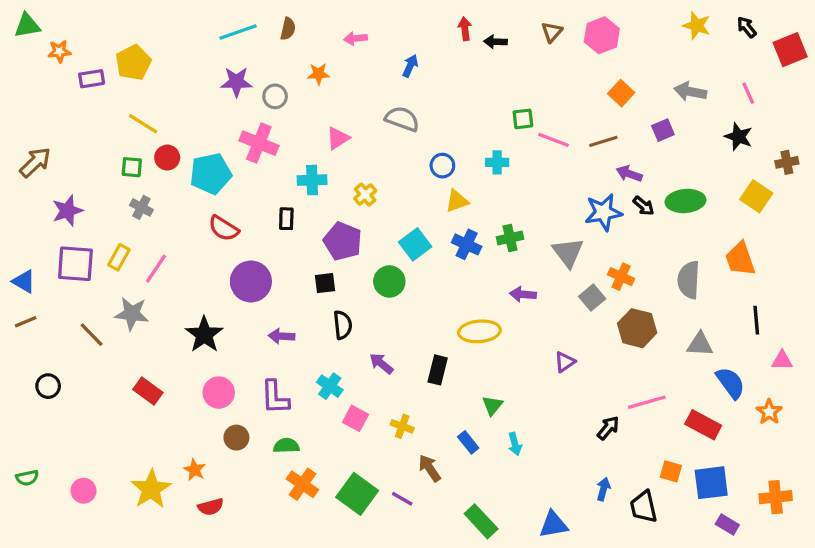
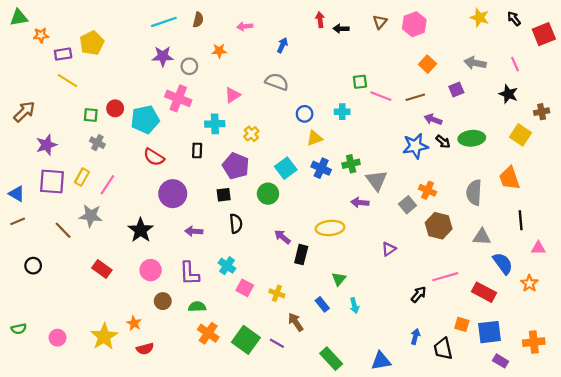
yellow line: (143, 124) -> (67, 81), moved
gray triangle: (568, 252) -> (377, 180), moved
purple arrow: (381, 364) -> (282, 237), moved

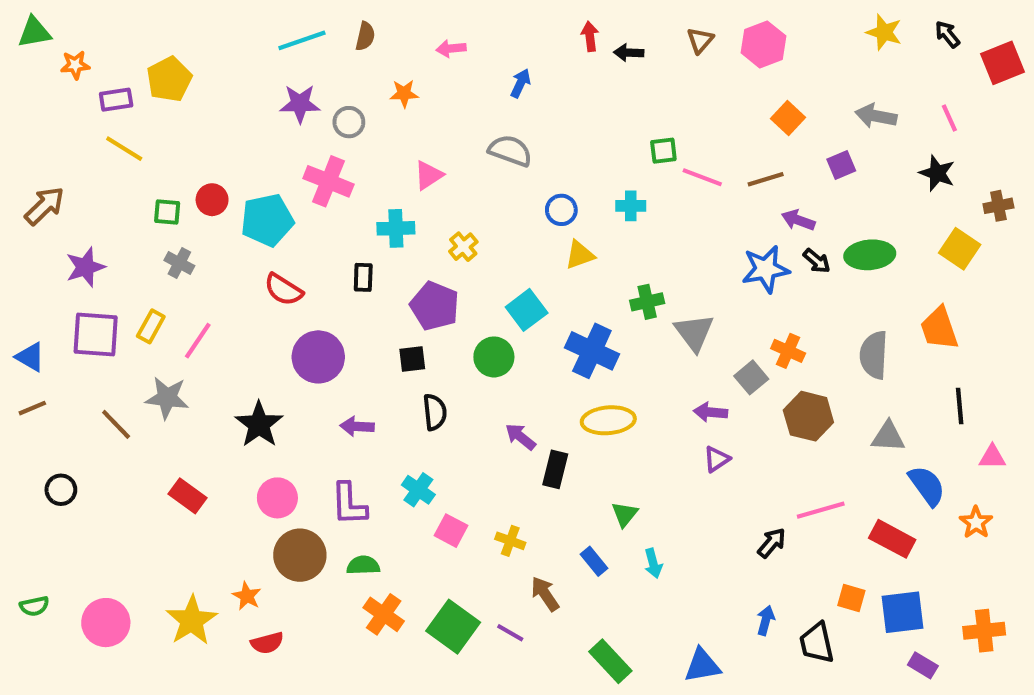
blue cross: (321, 168) -> (592, 351), moved, size x1.4
purple arrow: (360, 203) -> (710, 412), moved
brown circle: (163, 301) -> (300, 555), size x1.6
pink circle: (58, 338) -> (106, 623), size x1.5

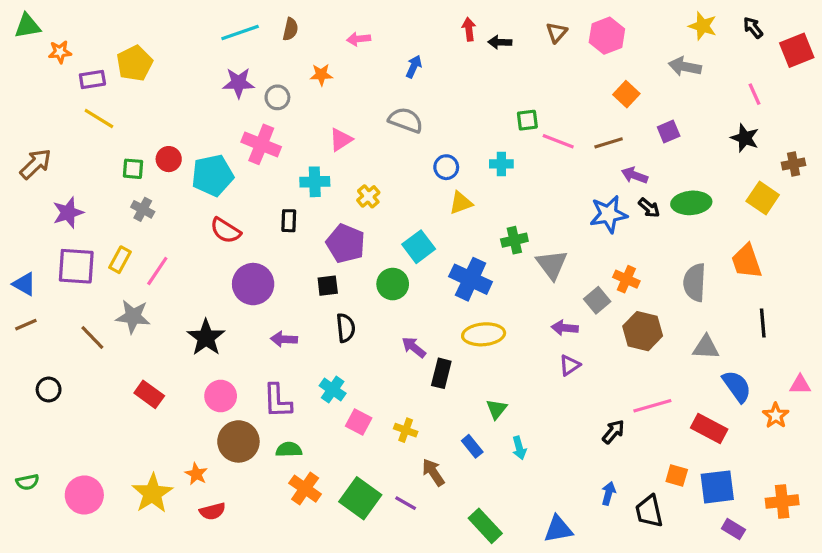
gray arrow: (876, 116) -> (685, 67), moved
pink triangle: (992, 457) -> (800, 385), moved

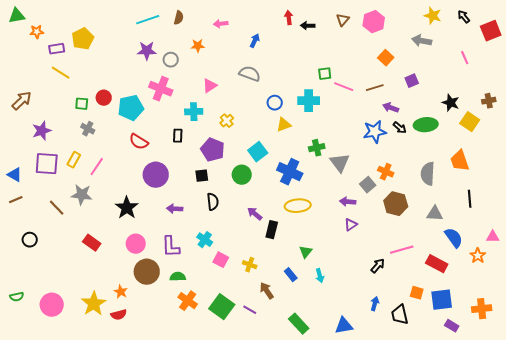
black star: (745, 138) -> (451, 103), moved
cyan cross: (501, 164) -> (309, 101), size x1.5
red semicircle: (213, 511) -> (119, 315), moved

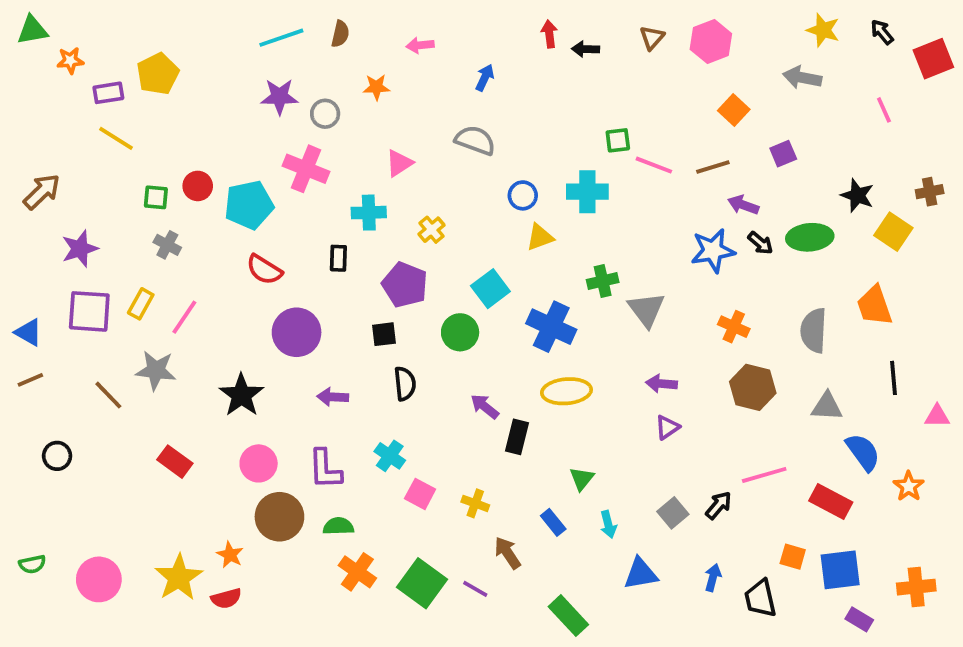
gray square: (368, 185) -> (673, 513), moved
pink triangle: (493, 237) -> (937, 416), moved
blue triangle: (344, 326) -> (641, 574), moved

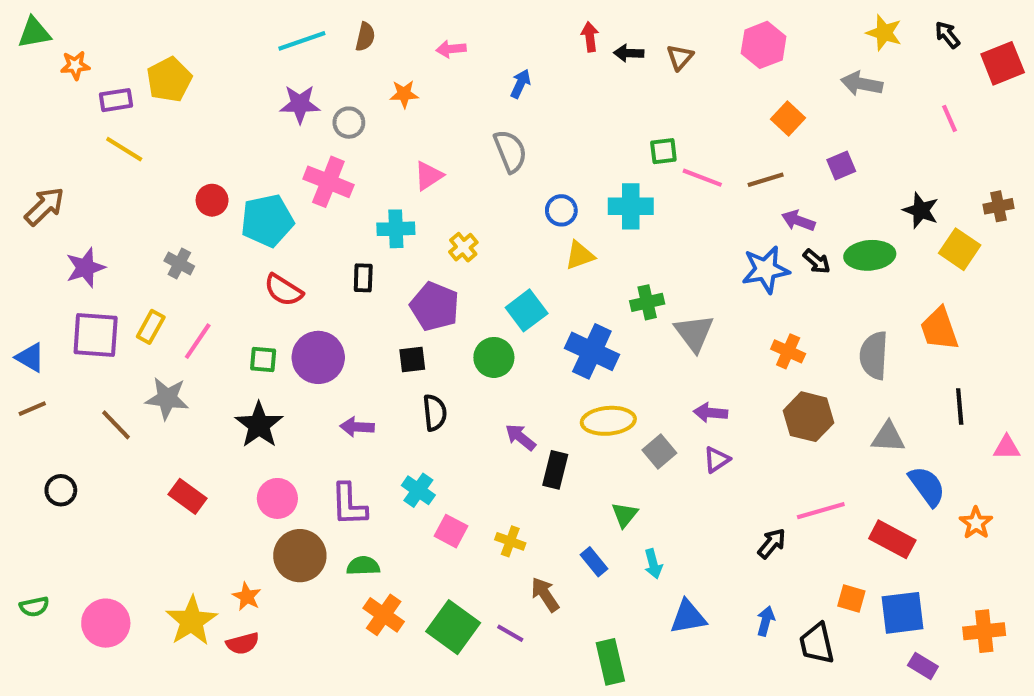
brown triangle: (652, 38) -> (680, 57), moved
gray semicircle: (475, 140) -> (510, 151), turned 48
green square: (156, 197) -> (263, 360), moved
gray square: (673, 513) -> (659, 451), moved
green rectangle: (568, 616) -> (610, 662), turned 30

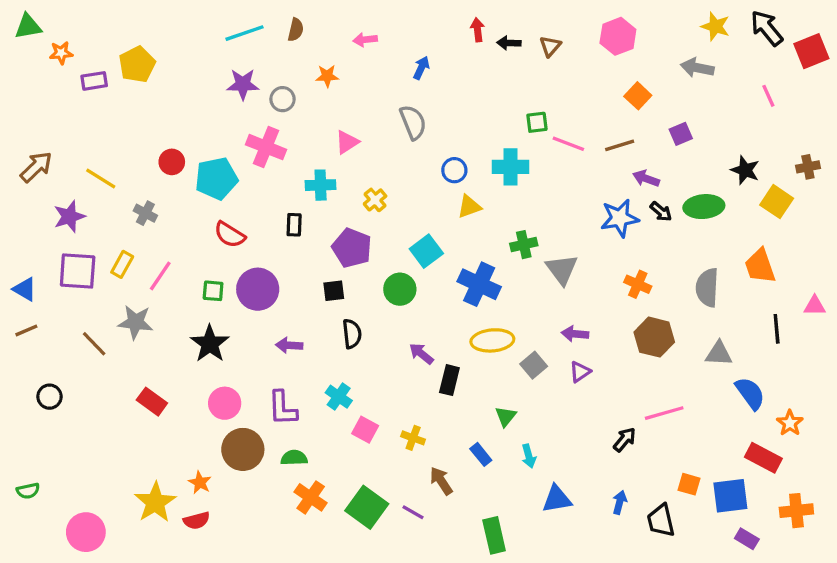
black arrow: (947, 35) -> (767, 28), size x1.6
yellow line: (124, 149) -> (101, 178), moved
pink triangle: (1007, 447) -> (815, 306), moved
red rectangle: (892, 539) -> (763, 458), moved
pink circle: (106, 623) -> (86, 532), moved

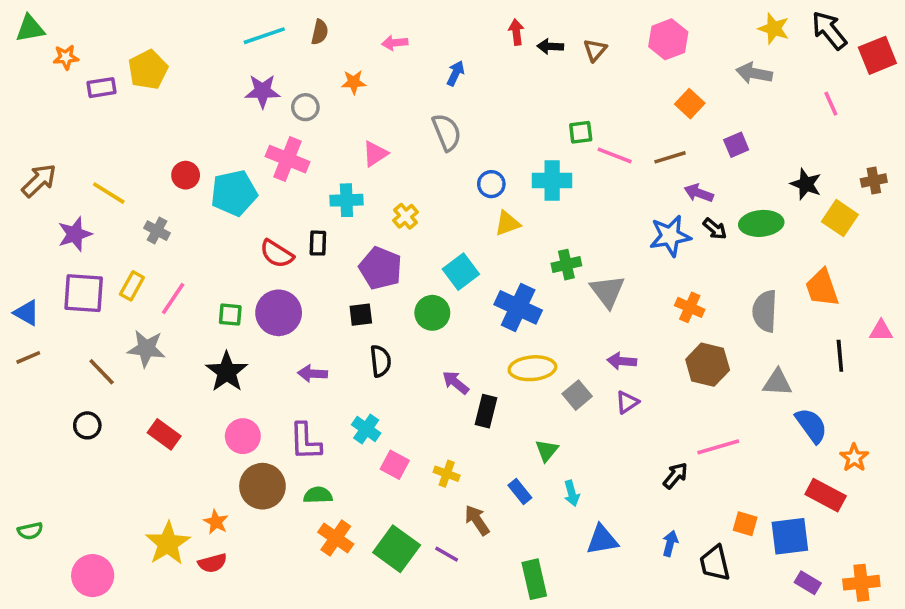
red semicircle: (230, 235) -> (277, 254), moved
black circle: (49, 397) -> (87, 425), moved
orange cross: (796, 511) -> (861, 583), moved

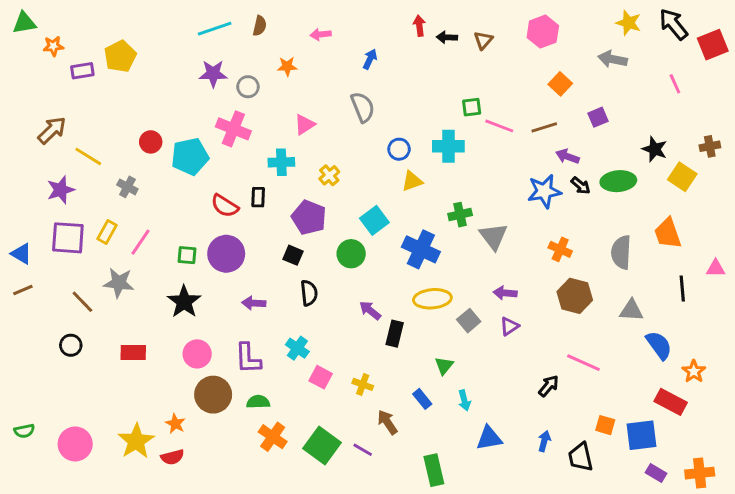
brown arrow: (39, 181) -> (52, 130), moved
black square: (361, 315) -> (293, 255), turned 30
red rectangle: (164, 434) -> (133, 352), turned -35
pink line: (718, 447) -> (583, 363), turned 40
pink circle: (93, 576) -> (75, 444), moved

